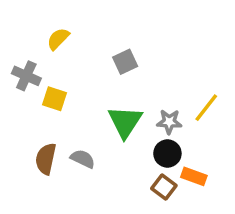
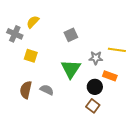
gray cross: (26, 76) -> (15, 34), moved
yellow line: (206, 108) -> (117, 50), moved, turned 60
gray star: (169, 122) -> (96, 58), moved
orange rectangle: (194, 176) -> (110, 76), moved

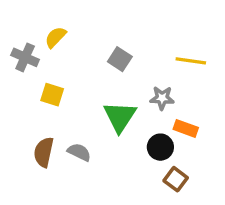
gray square: (71, 35) -> (120, 59), turned -32
yellow line: (117, 50) -> (191, 61), moved
brown square: (93, 106) -> (176, 179), moved

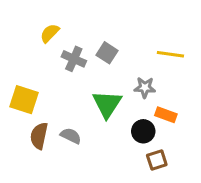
gray cross: (25, 57) -> (74, 59), moved
yellow square: (52, 95) -> (24, 100), moved, size x1.4
brown square: (176, 179) -> (157, 160), turned 35

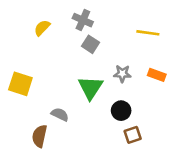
yellow line: (170, 54) -> (148, 33), moved
gray cross: (74, 59) -> (83, 20), moved
orange rectangle: (166, 115) -> (157, 75), moved
brown semicircle: (39, 136) -> (40, 136), moved

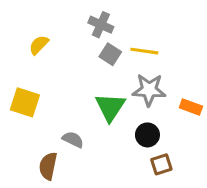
yellow semicircle: (42, 28) -> (39, 45), moved
yellow line: (148, 33) -> (144, 51), moved
gray star: (122, 74) -> (149, 90), size x1.5
orange rectangle: (157, 75) -> (191, 107), moved

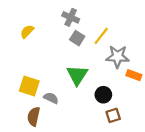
yellow line: (144, 51) -> (101, 36), turned -60
gray star: (149, 90) -> (118, 57), moved
yellow square: (25, 102) -> (29, 86), moved

